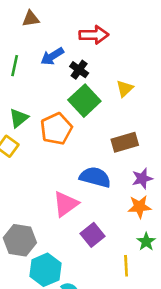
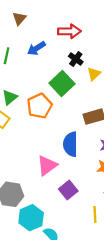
brown triangle: (31, 19) -> (19, 19), turned -40
black cross: (79, 70) -> (76, 59), moved
blue semicircle: (95, 177) -> (70, 144), turned -105

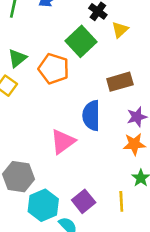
orange pentagon: (40, 106) -> (54, 69), turned -30
purple square: (68, 190) -> (84, 201), moved

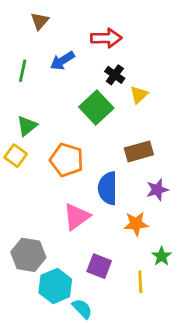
orange pentagon: (54, 69) -> (67, 160), moved
orange star: (134, 144) -> (136, 224), moved
purple square: (84, 201) -> (99, 266), moved, turned -30

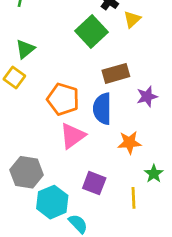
brown rectangle: (139, 151) -> (116, 73), moved
orange pentagon: (67, 160) -> (63, 99), moved
purple star: (157, 190) -> (147, 96), moved

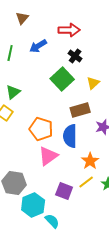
yellow triangle: (132, 19) -> (93, 83), moved
orange star: (129, 142) -> (90, 161), turned -30
yellow line: (133, 198) -> (86, 182), moved, turned 56

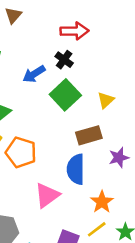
blue arrow: (38, 46) -> (34, 74), moved
black cross: (75, 56) -> (64, 60), moved
orange pentagon: (41, 129) -> (21, 152), moved

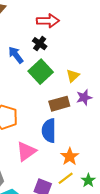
blue arrow: (34, 74) -> (16, 55), turned 84
purple star: (119, 158) -> (84, 97), moved

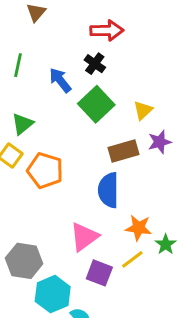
pink triangle: (26, 151) -> (84, 237), moved
orange star: (70, 157) -> (138, 228), turned -30
green star: (88, 180) -> (166, 244), moved

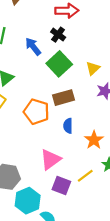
brown rectangle: (123, 151) -> (64, 98), moved
orange pentagon: (45, 171) -> (36, 112), moved
blue semicircle: (108, 190) -> (68, 126), size x0.6
orange star: (138, 228) -> (94, 140), moved, turned 30

